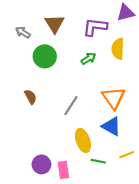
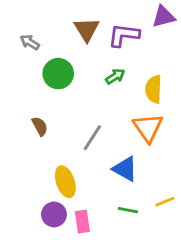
brown triangle: (55, 24) -> (87, 29), moved
yellow semicircle: (118, 49) -> (154, 89), moved
blue triangle: (111, 126) -> (125, 169), moved
yellow ellipse: (83, 140) -> (65, 182), moved

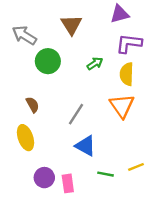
purple triangle: (164, 17) -> (120, 14), moved
purple L-shape: (124, 35) -> (129, 44), moved
gray arrow: (30, 42) -> (24, 35), size x1.5
blue triangle: (125, 169) -> (85, 146), moved
yellow ellipse: (65, 182) -> (26, 138), moved

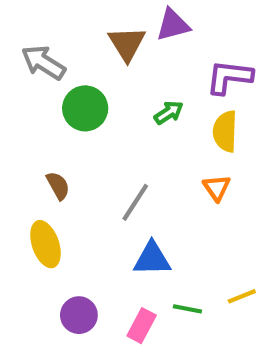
purple triangle: (120, 14) -> (173, 25), moved
orange triangle: (122, 106) -> (217, 188), size x0.6
blue triangle: (85, 146) -> (152, 259), turned -30
pink rectangle: (68, 183) -> (142, 326), moved, turned 36

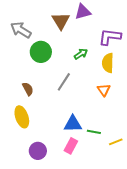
gray line: (135, 202) -> (64, 82), moved
green line: (187, 309) -> (94, 132), moved
pink rectangle: (142, 326) -> (71, 146), moved

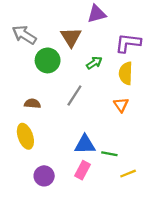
brown triangle: (61, 21) -> (71, 37), moved
brown semicircle: (28, 89) -> (32, 104), turned -56
yellow line: (116, 142) -> (128, 174), moved

